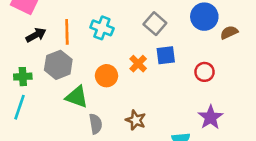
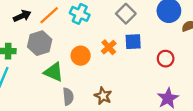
orange line: (67, 32) -> (49, 15), turned 45

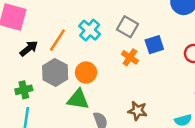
cyan cross: (80, 14) -> (90, 30), turned 30
gray square: (126, 14) -> (127, 27), moved
orange circle: (81, 56) -> (86, 72), moved

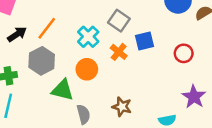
cyan cross: (90, 30) -> (88, 37), moved
orange circle: (86, 72) -> (87, 69), moved

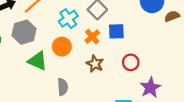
red circle: (184, 53) -> (131, 62), moved
brown star: (122, 107) -> (95, 64), moved
gray semicircle: (83, 114) -> (63, 87), moved

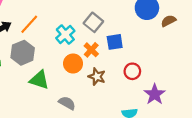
orange circle: (62, 47) -> (73, 64), moved
gray semicircle: (63, 87) -> (67, 103), turned -49

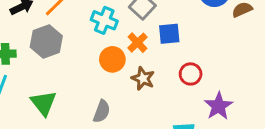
cyan cross: (65, 35) -> (104, 20), turned -30
green triangle: (39, 80) -> (44, 103), moved, turned 30
gray semicircle: (67, 103) -> (102, 111), turned 77

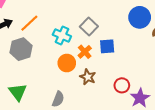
red circle: (191, 74) -> (122, 85), moved

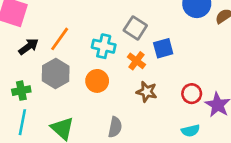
orange circle: (67, 63) -> (97, 81), moved

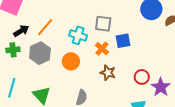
gray square: (135, 28) -> (103, 24), turned -30
green cross: (21, 91) -> (13, 50), moved

